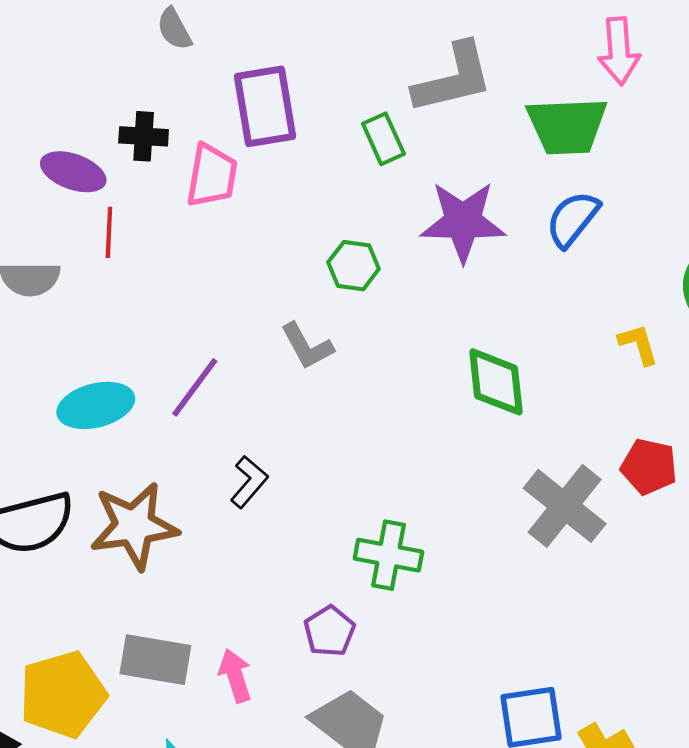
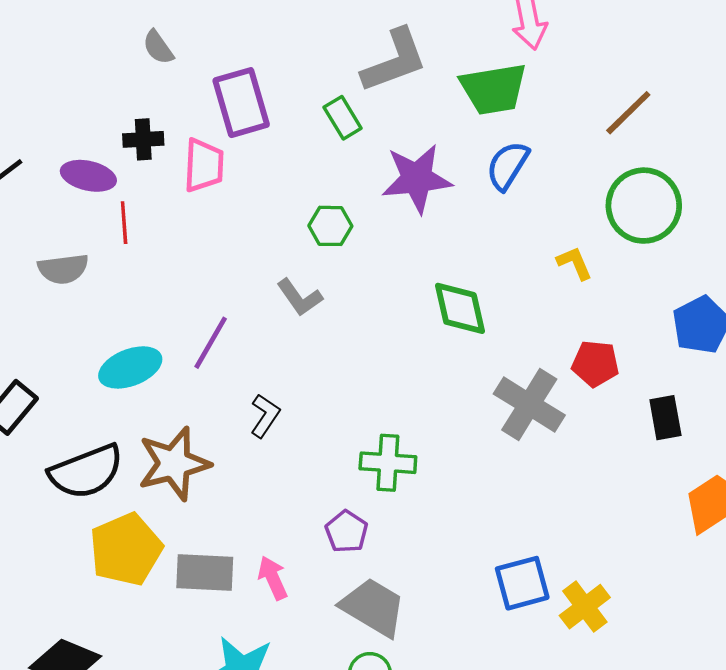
yellow pentagon: (63, 694) -> (126, 549), moved

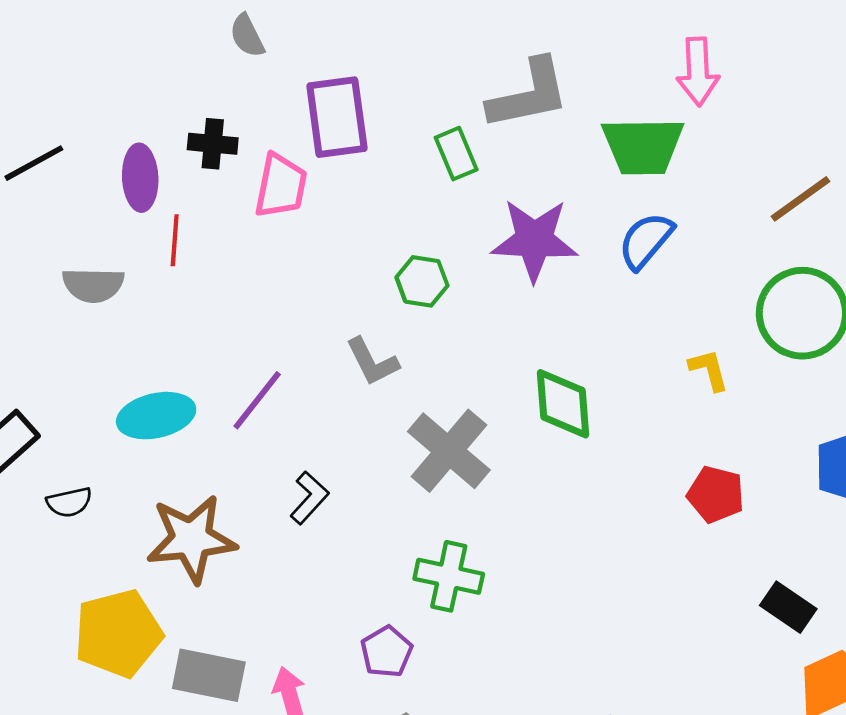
purple ellipse: (88, 176) -> (140, 178), turned 66
gray cross: (529, 404) -> (449, 451), moved
black rectangle: (665, 418) -> (788, 607), moved, turned -54
black semicircle: (86, 472) -> (69, 502), moved, size x0.5

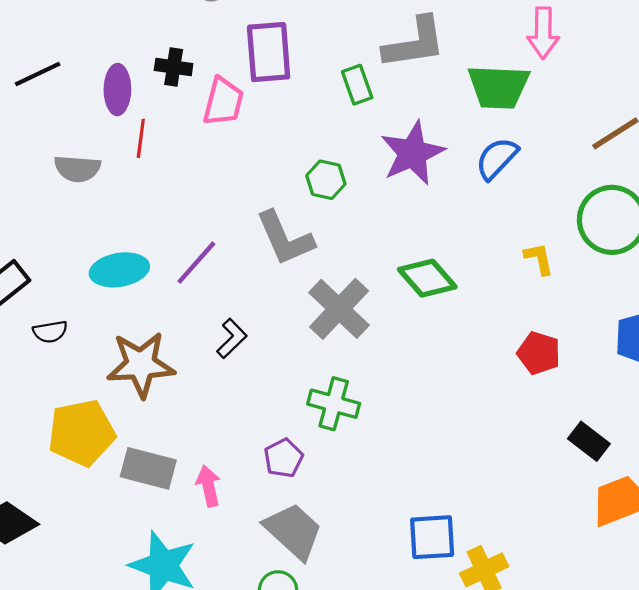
purple star: (534, 240) -> (413, 153), turned -30
gray L-shape: (372, 362) -> (285, 238), size x1.5
green diamond: (563, 404) -> (427, 278), turned -40

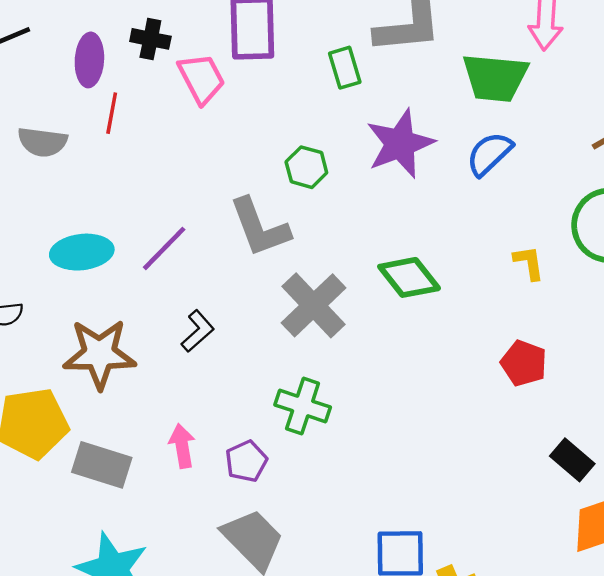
pink trapezoid: (223, 102) -> (201, 78), turned -45
pink arrow: (208, 486) -> (182, 446), moved

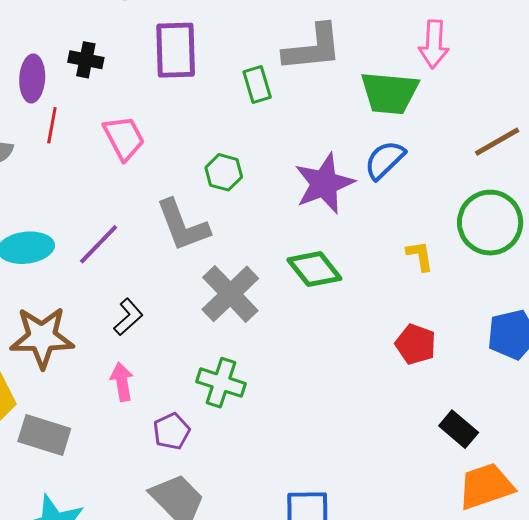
pink trapezoid: (201, 78) -> (124, 138), moved
purple star: (400, 144) -> (324, 184), moved
pink arrow: (182, 446) -> (122, 382), moved

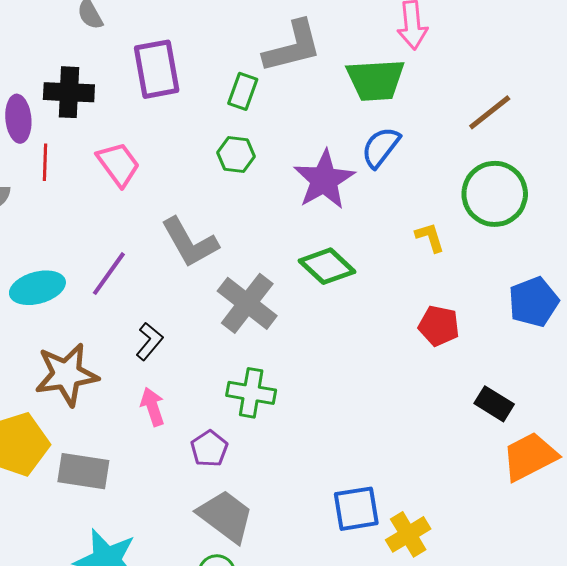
black cross: (86, 60) -> (69, 92), size x1.4
green rectangle: (257, 85) -> (243, 91), turned 45
green hexagon: (224, 172) -> (236, 155), moved

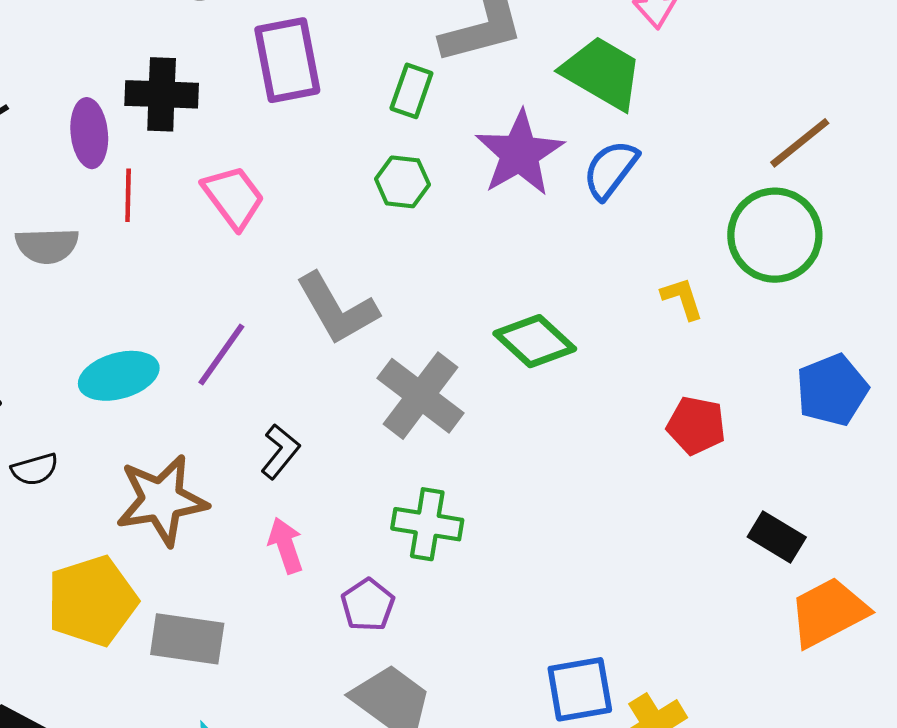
green trapezoid: (376, 80) -> (602, 73), turned -146
brown line: (490, 112) -> (800, 143), moved
purple star: (324, 180) -> (520, 153), moved

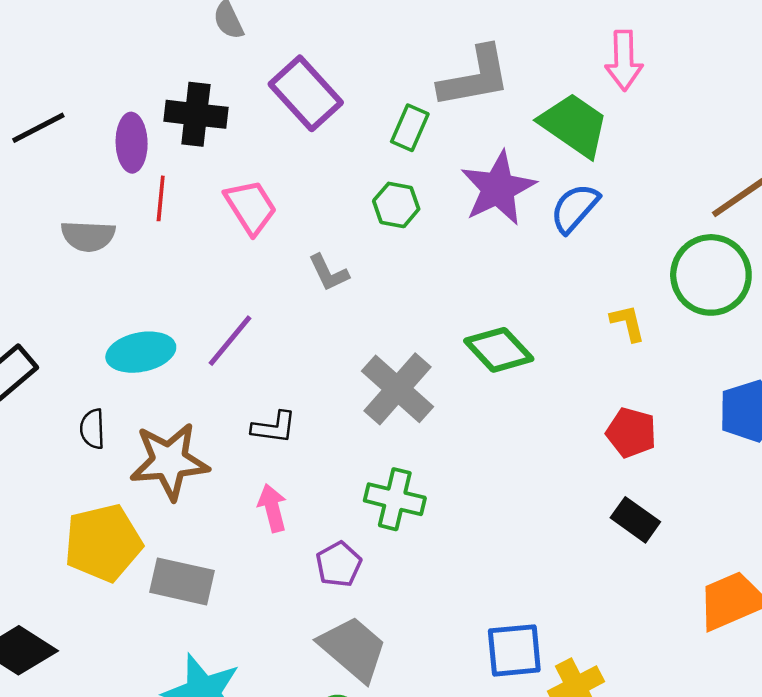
purple rectangle: (287, 60) -> (306, 93), turned -36
gray L-shape: (337, 309) -> (329, 273), moved, size x0.6
black L-shape: (280, 451) -> (274, 427), turned 54
black semicircle: (35, 469) -> (92, 429), moved, turned 99
black rectangle: (777, 537) -> (635, 520), moved

